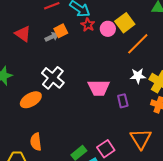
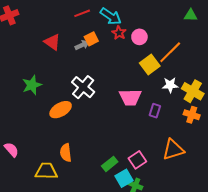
yellow square: (125, 23) -> (150, 65), moved
purple rectangle: (123, 101) -> (155, 111), turned 32
orange triangle: (141, 139) -> (173, 150), turned 45

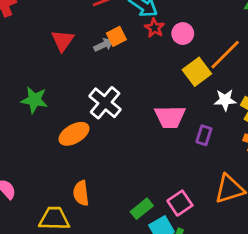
red triangle: (52, 42) -> (63, 41), turned 30
green star: (32, 85) -> (34, 100), turned 30

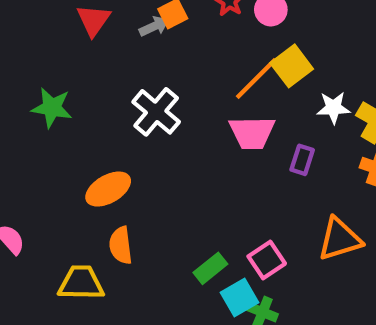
orange line: (225, 55) -> (256, 78), moved
orange ellipse: (74, 134) -> (108, 189), moved

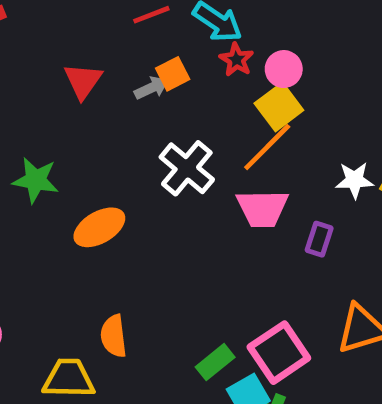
yellow square: (292, 66) -> (279, 107), moved
white cross: (156, 112) -> (187, 168), moved
orange ellipse: (108, 189) -> (99, 227), moved
pink square: (267, 260) -> (279, 353), size x1.4

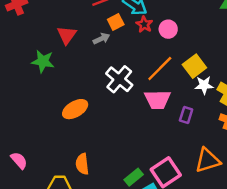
orange square: (173, 74) -> (116, 22), moved
yellow square: (279, 107) -> (194, 66), moved
green star: (36, 180) -> (43, 61), moved

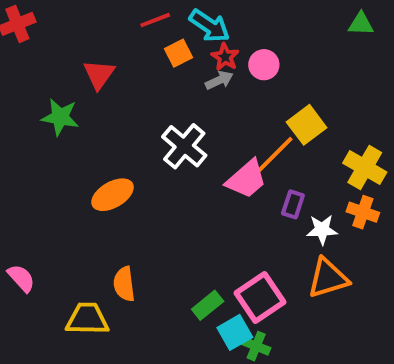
gray arrow: (101, 39) -> (219, 80), moved
orange line: (160, 69) -> (274, 156), moved
white star: (204, 85) -> (322, 230), moved
pink trapezoid: (157, 100) -> (246, 179), turned -40

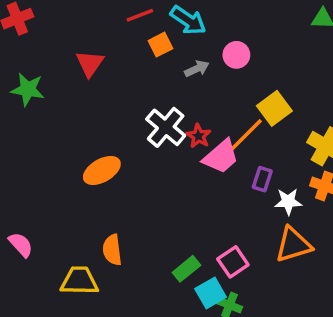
red star: (225, 57) -> (198, 136), moved
green star: (60, 117) -> (28, 89), moved
pink square: (260, 298) -> (233, 262), size x0.7

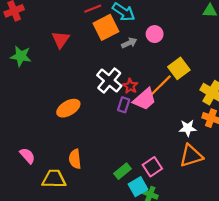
orange square: (161, 45) -> (106, 27), size x1.6
purple rectangle: (262, 179) -> (124, 105), moved
pink semicircle: (21, 245) -> (27, 156), moved

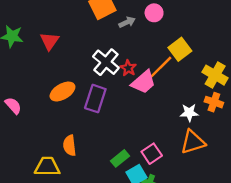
red triangle: (61, 40) -> (50, 41), moved
purple rectangle: (124, 105) -> (95, 99), moved, size x1.6
pink semicircle: (27, 156) -> (13, 106), moved

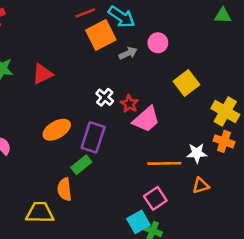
red triangle: (50, 41) -> (42, 74), turned 30
white cross: (106, 62) -> (105, 97), size x0.6
orange line: (160, 68) -> (164, 163), moved, turned 44
orange triangle: (193, 142) -> (201, 185), size x0.6
green rectangle: (120, 158) -> (81, 165), moved

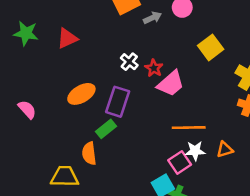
white star: (197, 153) -> (195, 151), moved

